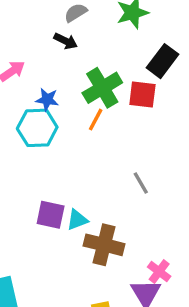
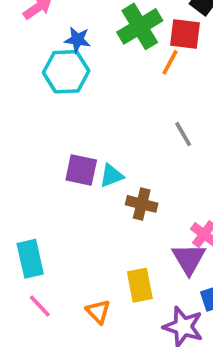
orange line: (96, 120) -> (170, 62), moved
brown cross: (104, 245) -> (142, 204), size x0.7

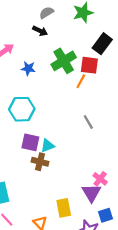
cyan hexagon: (66, 72) -> (22, 109), moved
brown cross: (142, 204) -> (40, 162), moved

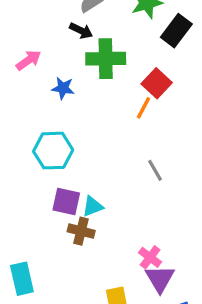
black rectangle: (102, 44) -> (176, 31), moved
green cross: (64, 61) -> (106, 59), moved, turned 30
red square: (89, 65) -> (157, 83), turned 36
pink cross: (100, 179) -> (150, 257), moved

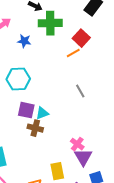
orange line: (143, 108) -> (73, 53), turned 32

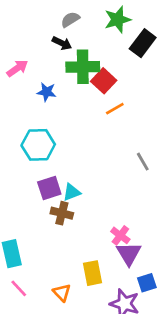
red square: (81, 38) -> (104, 81), moved
gray line: (80, 91) -> (143, 162), moved
purple square: (26, 110) -> (49, 188), turned -30

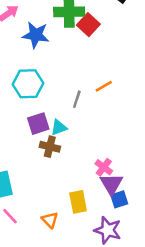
blue star: (47, 92) -> (36, 35), size x1.5
orange line: (115, 109) -> (104, 86), moved
gray line: (143, 162) -> (77, 99), moved, turned 48
blue square: (147, 283) -> (119, 199), moved

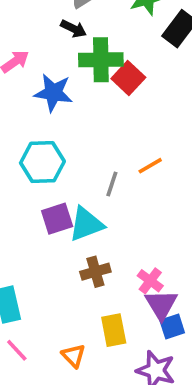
cyan triangle: (59, 127) -> (86, 224), size x1.5
brown cross: (50, 147) -> (95, 272), moved, turned -30

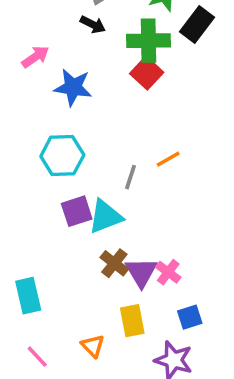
green cross: (101, 60) -> (148, 41), moved
brown cross: (95, 272) -> (114, 263), turned -36
purple triangle: (161, 305) -> (141, 272), moved
pink line: (17, 350) -> (37, 357), moved

